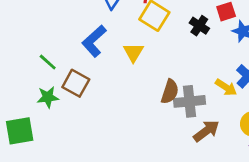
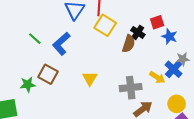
yellow triangle: (133, 52) -> (90, 78), moved
green line: (48, 62) -> (35, 39), moved
brown semicircle: (170, 92) -> (129, 44), moved

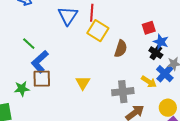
black cross: (138, 32) -> (156, 53), moved
blue L-shape: (61, 44) -> (40, 62), moved
brown square: (48, 74) -> (42, 79), turned -30

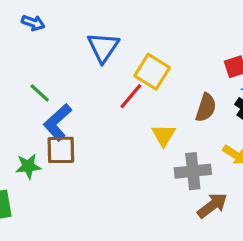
red line: (92, 13) -> (131, 96), moved, turned 36
brown semicircle: (121, 49) -> (206, 108), moved
yellow triangle: (83, 83) -> (164, 135), moved

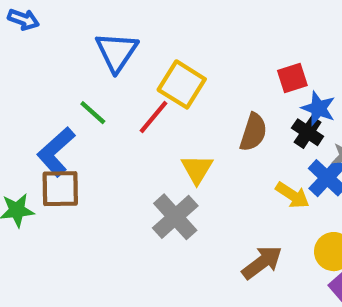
green line: (40, 93) -> (93, 113), moved
gray cross: (193, 171) -> (175, 217), moved, turned -36

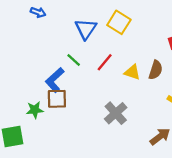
yellow square: (182, 84) -> (119, 22), moved
yellow triangle: (197, 169) -> (132, 72), moved, turned -42

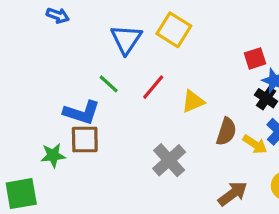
brown semicircle: (156, 70) -> (226, 132), moved
yellow triangle: (132, 72) -> (193, 101), turned -42
blue L-shape: (55, 80) -> (82, 113), turned -120

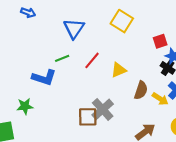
yellow square: (174, 30) -> (122, 21), moved
green line: (109, 84) -> (62, 58), turned -64
brown square: (85, 140) -> (88, 117), moved

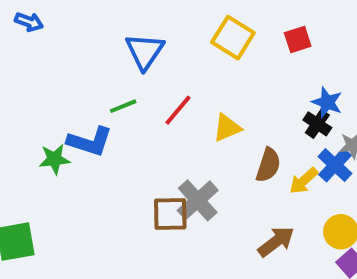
blue arrow: (28, 13) -> (29, 22), moved
red square: (160, 41) -> (298, 40), moved
yellow arrow: (160, 99) -> (304, 181), turned 105
green star: (25, 106) -> (54, 159), moved

